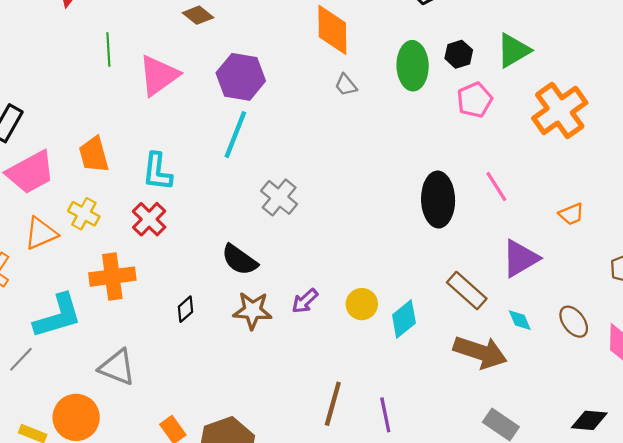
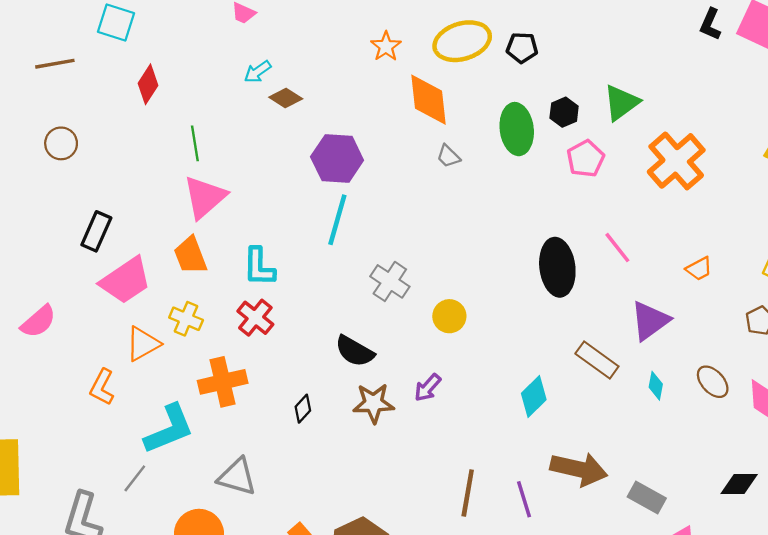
pink triangle: (159, 75) -> (205, 197), moved
yellow circle: (362, 304) -> (449, 316), moved
cyan diamond: (520, 320) -> (656, 386), turned 40
brown arrow: (480, 352) -> (579, 469), moved

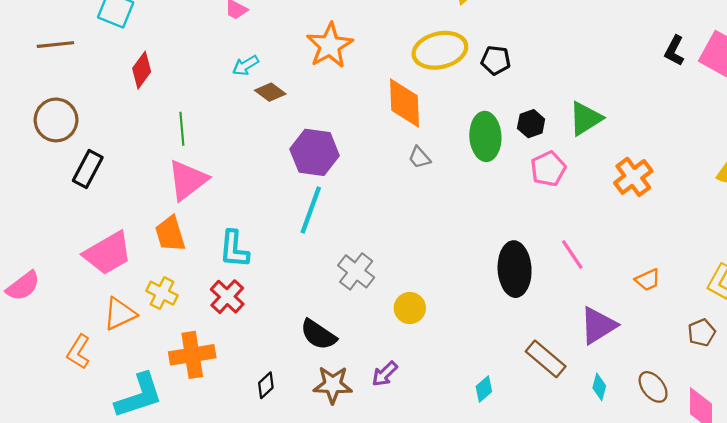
orange star: (386, 46) -> (330, 46), moved, size x1.6
brown circle: (61, 143) -> (56, 120), size x1.4
orange cross: (676, 161) -> (633, 177), size x0.7
black rectangle: (96, 231) -> (88, 169), moved
cyan diamond: (534, 396) -> (484, 389), size x0.7

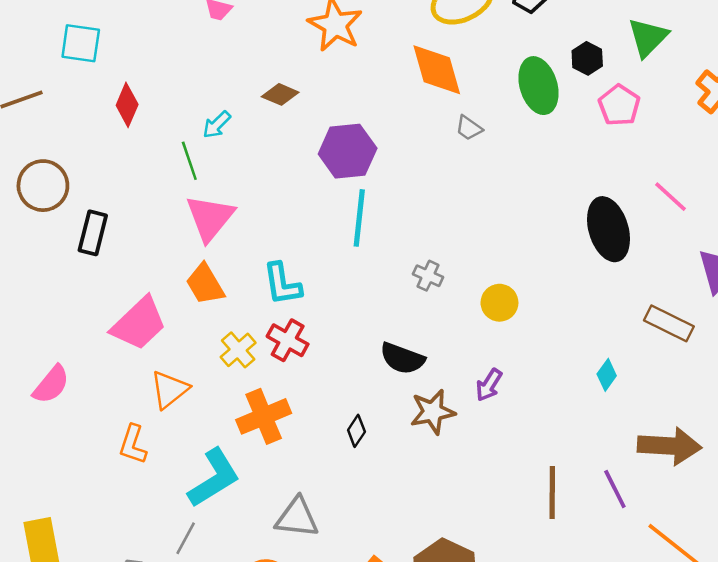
cyan arrow: (245, 65) -> (217, 125), moved
gray cross: (356, 271) -> (428, 276), size x0.7
yellow cross: (162, 293) -> (238, 350), moved, turned 36

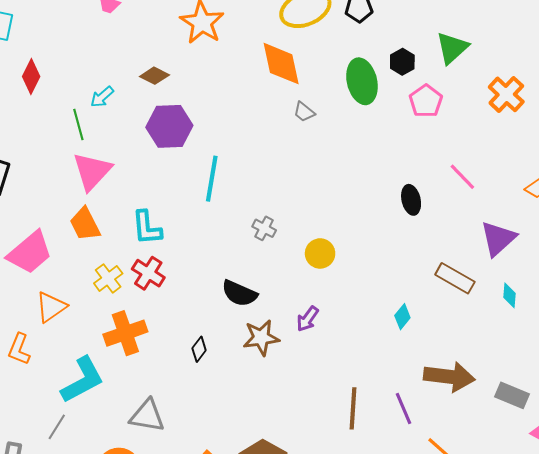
purple hexagon: (348, 151) -> (169, 126), moved
black ellipse: (609, 229) -> (411, 200), size x0.6

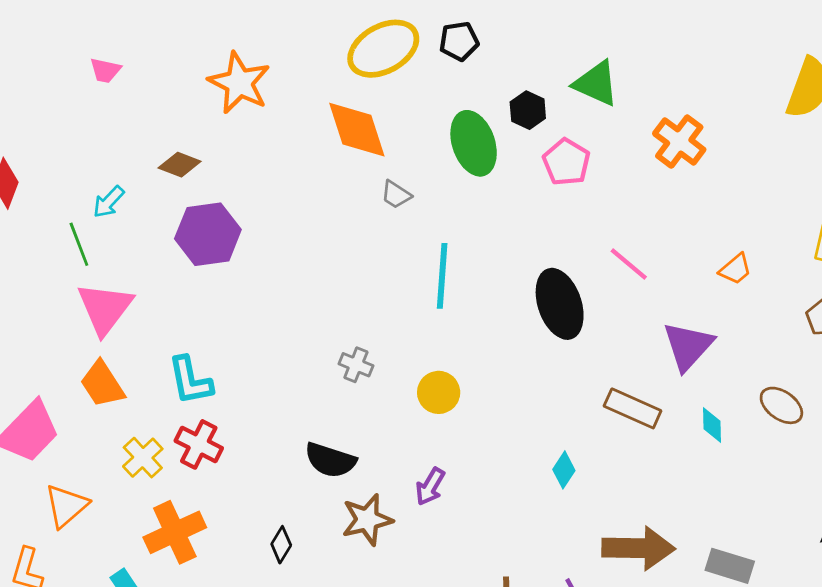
green triangle: (452, 48) -> (596, 83), turned -48
cyan line: (212, 179) -> (442, 276), moved
black ellipse: (411, 200) -> (560, 304), size x1.6

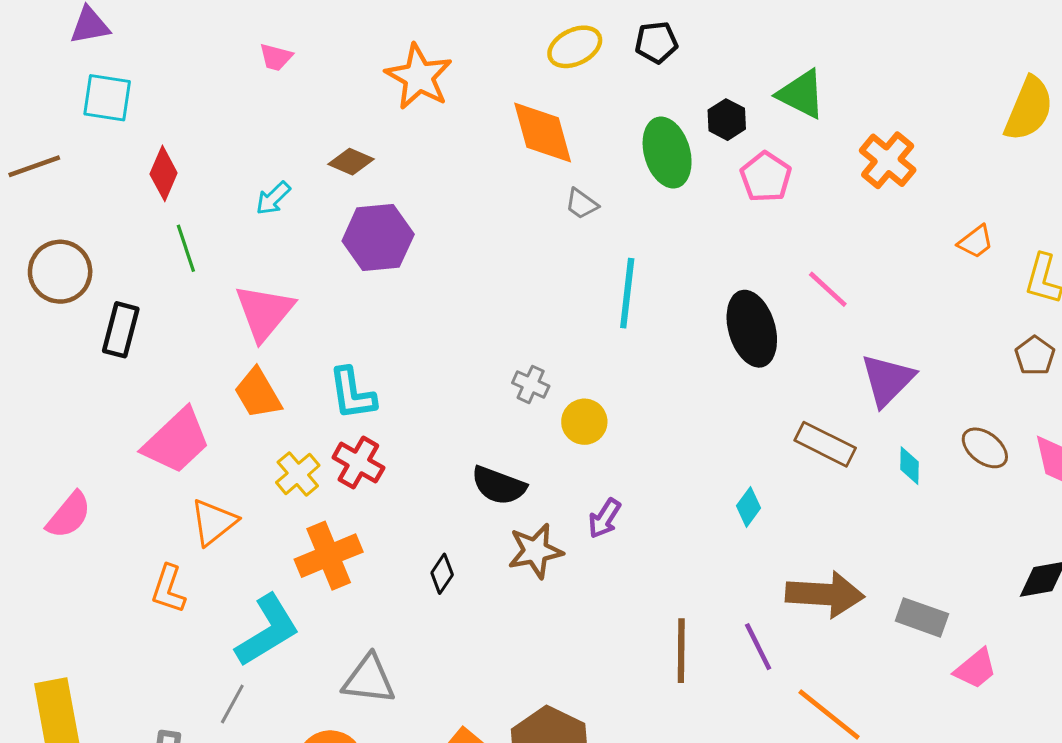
yellow ellipse: (383, 49) -> (575, 47), size x0.7
green line: (79, 244) -> (186, 248), moved
orange trapezoid: (735, 269) -> (976, 242), moved
yellow circle: (439, 392) -> (584, 422), moved

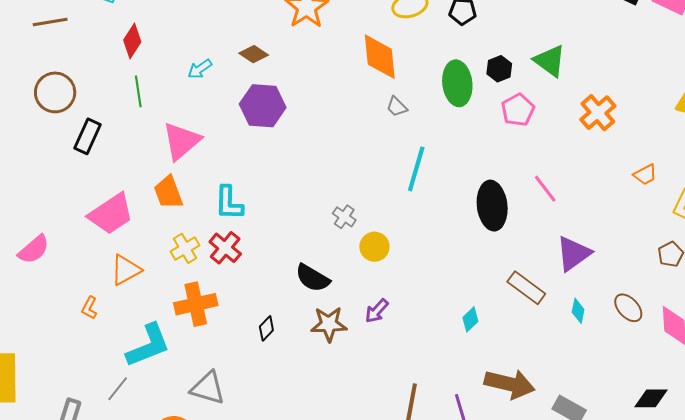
orange L-shape: (168, 589) -> (89, 308), size x0.7

